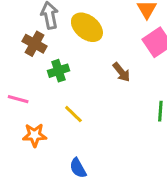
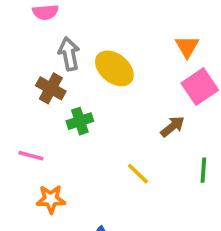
brown arrow: (121, 72) -> (172, 127), moved, turned -90
yellow line: (73, 114) -> (138, 174), moved

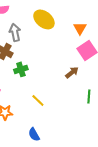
yellow ellipse: (114, 68) -> (44, 19), moved
yellow line: (138, 174) -> (38, 100), moved

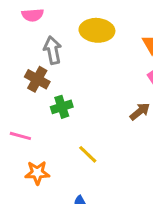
yellow ellipse: (44, 19) -> (97, 30), turned -35

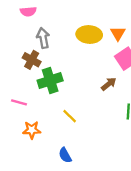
yellow ellipse: (97, 30) -> (89, 35), moved
green cross: (62, 107) -> (50, 80), size x1.5

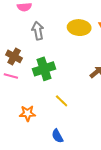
brown cross: (32, 60) -> (14, 56), moved
pink line: (19, 102) -> (11, 76), moved

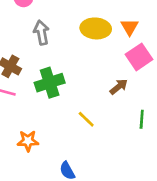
yellow line: (62, 101) -> (86, 119), moved

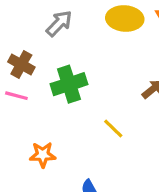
gray arrow: (41, 33) -> (59, 23), turned 55

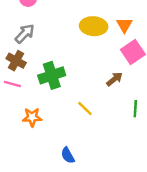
gray arrow: (59, 23) -> (25, 34), moved
orange star: (43, 155) -> (32, 117), moved

